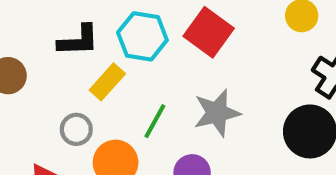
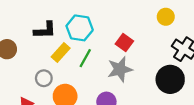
red square: (209, 32) -> (124, 42), moved, size x0.7
green line: (155, 121) -> (85, 58), moved

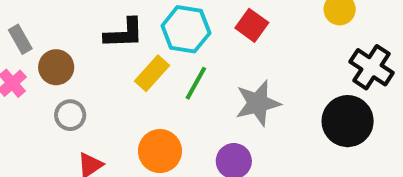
red square: (124, 42) -> (252, 25), moved
gray circle: (44, 78) -> (70, 115), moved

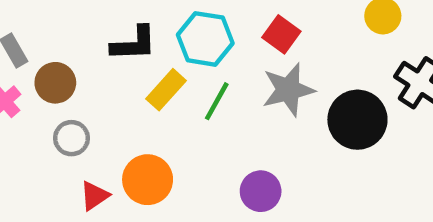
gray star: (258, 103) -> (288, 90), moved
black circle: (348, 121) -> (357, 120), moved
orange circle: (160, 151) -> (148, 180), moved

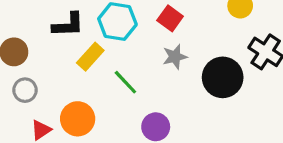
gray star: (288, 90) -> (175, 57), size x0.7
green line: (217, 101) -> (125, 82), moved, turned -72

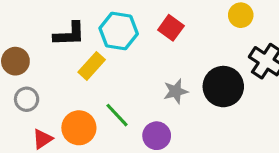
gray star: (175, 57) -> (176, 91), moved
green line: (125, 82) -> (117, 115), moved

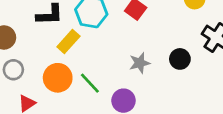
black circle: (223, 87) -> (180, 59), size x0.6
orange circle: (79, 128) -> (58, 78), moved

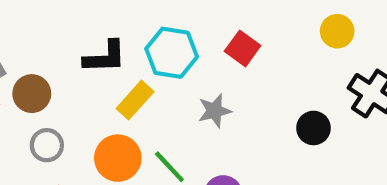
gray star: (140, 63) -> (215, 111), moved

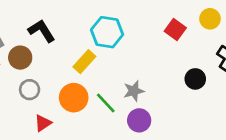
red square: (243, 48) -> (175, 29), moved
black L-shape: (105, 57) -> (42, 31), moved, turned -120
gray star: (215, 111) -> (134, 91), moved

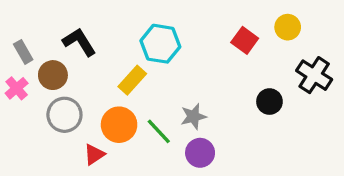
gray circle: (30, 90) -> (64, 115), size x1.4
red triangle: (43, 123) -> (94, 154), moved

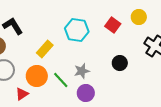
cyan hexagon: (160, 44) -> (77, 30), moved
black circle: (269, 102) -> (120, 63), moved

